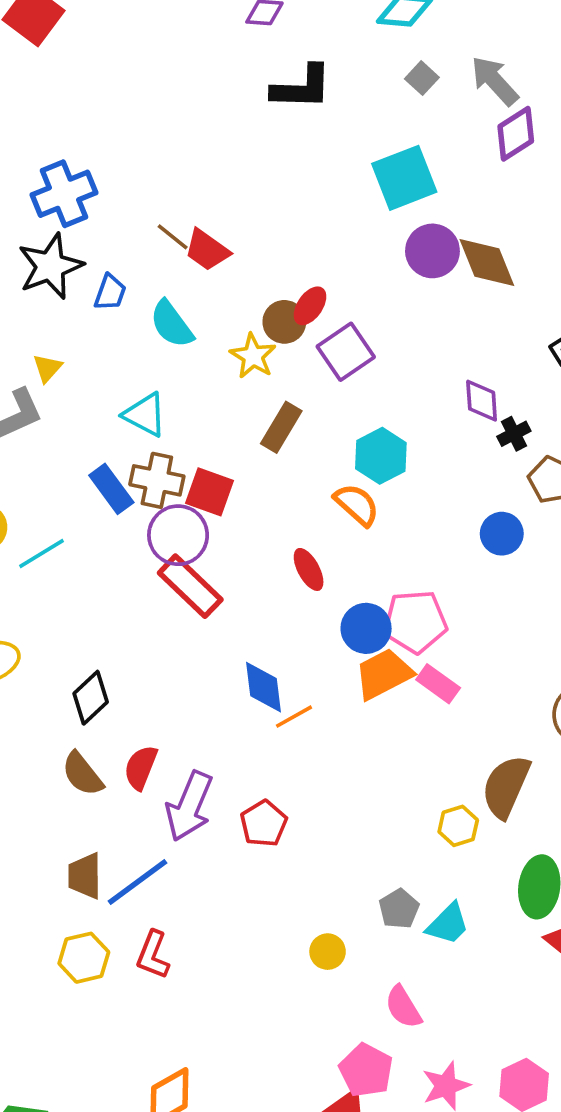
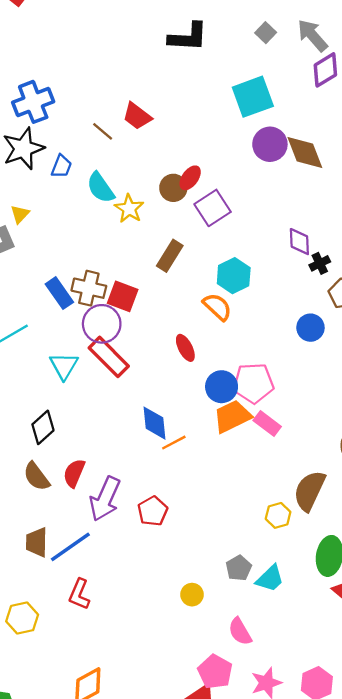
red trapezoid: (207, 250) -> (137, 116), moved
yellow star: (253, 356) -> (129, 209), moved
cyan triangle: (145, 415) -> (64, 366), moved, turned 32
yellow hexagon: (84, 958) -> (22, 618), moved

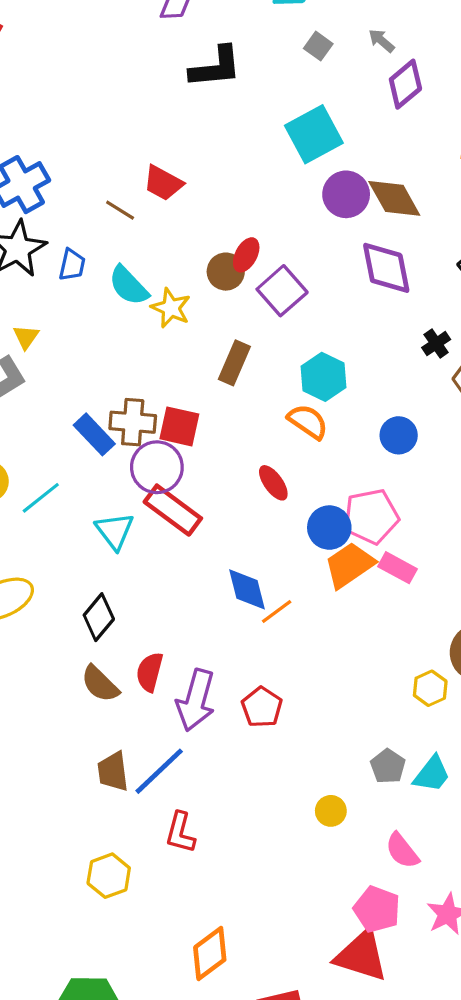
gray arrow: (312, 35) -> (381, 41), size x0.6
purple diamond: (299, 242) -> (386, 268), moved, size x1.5
blue circle: (310, 328) -> (399, 435), moved

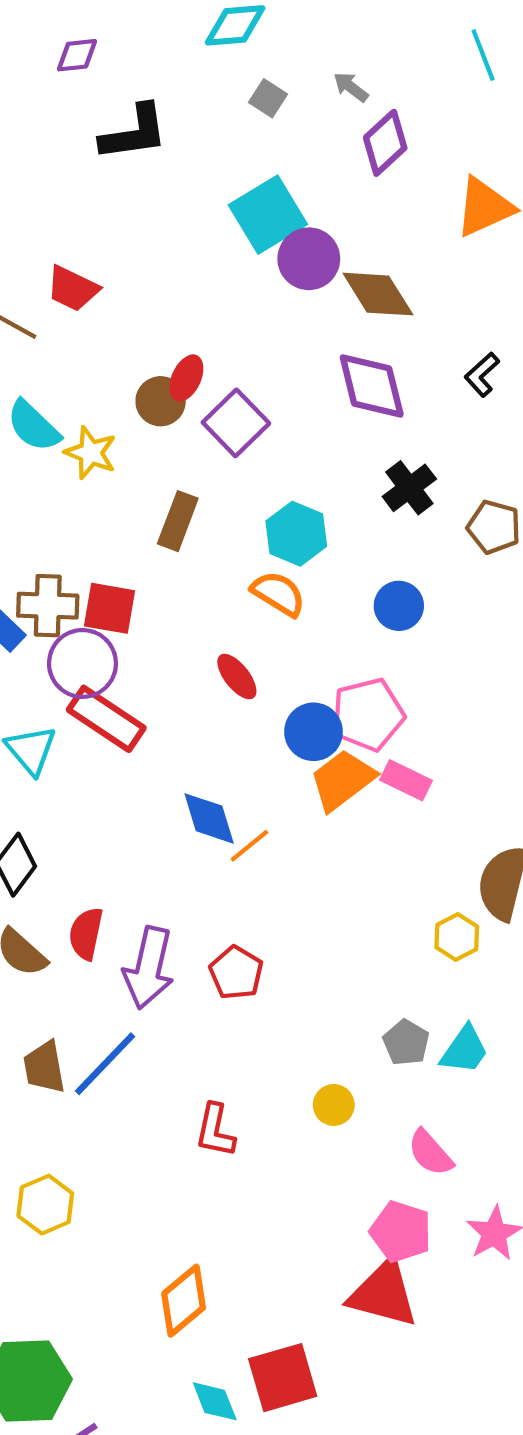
purple circle: (346, 194) -> (309, 259), moved
black cross: (436, 344) -> (409, 488), moved, size x1.4
red L-shape: (180, 833) -> (215, 1131), moved

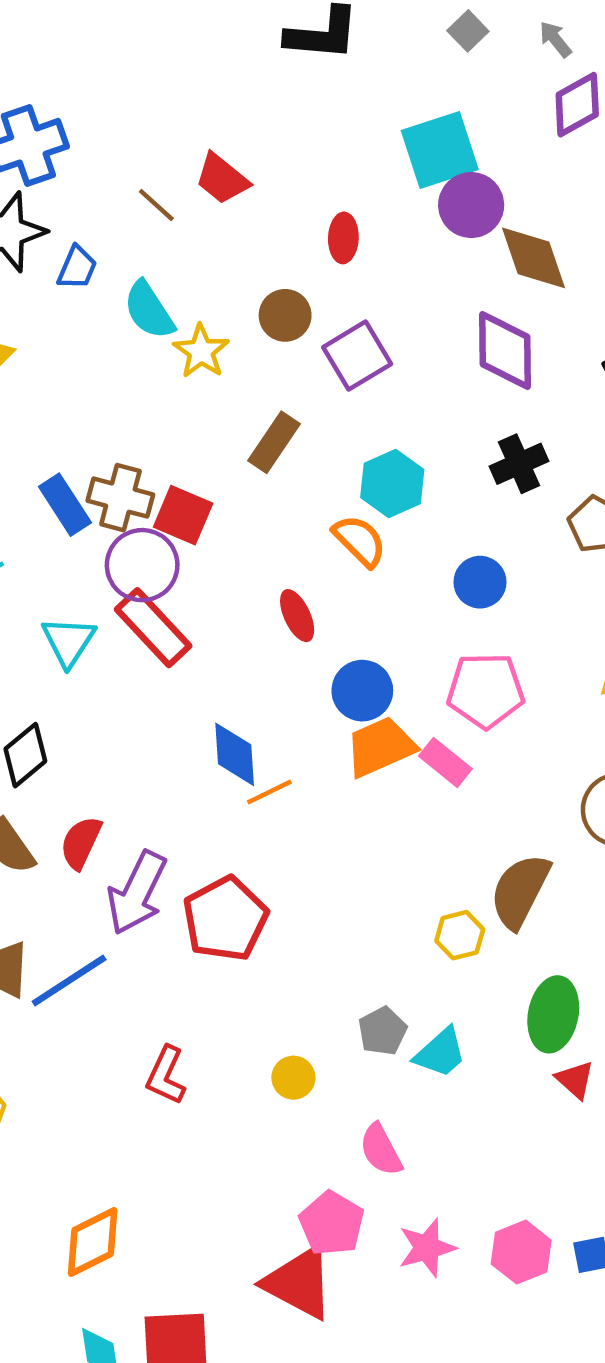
red ellipse: (186, 378) -> (343, 238), moved, turned -36
pink pentagon: (368, 715) -> (486, 690), moved
red pentagon: (236, 973) -> (225, 919), size x1.5

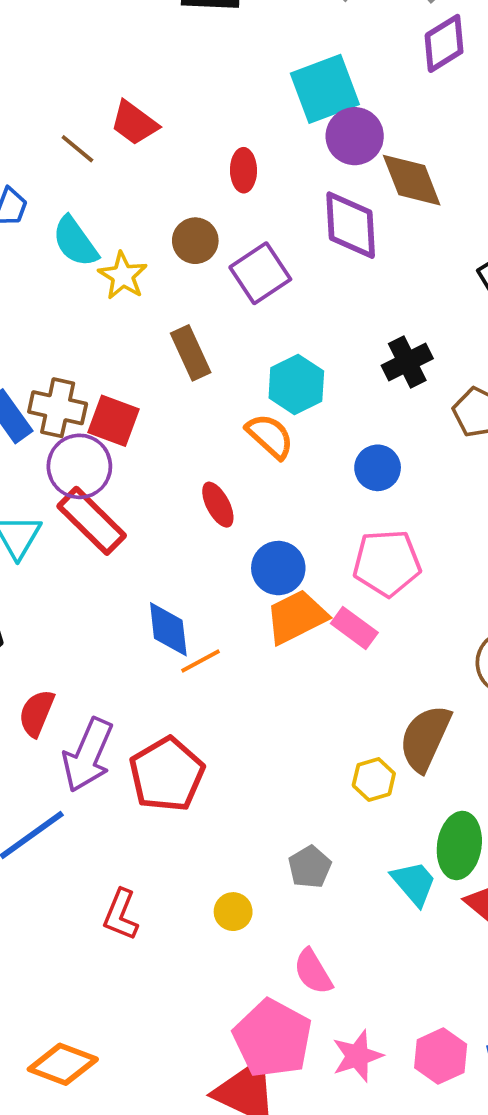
purple diamond: (505, 351) -> (351, 225), moved
brown rectangle: (274, 442) -> (191, 353), turned -56
cyan trapezoid: (440, 1053) -> (414, 883), moved, turned -86
pink pentagon: (332, 1223) -> (273, 1038), size x1.4
orange diamond: (93, 1242) -> (63, 1064), turned 50

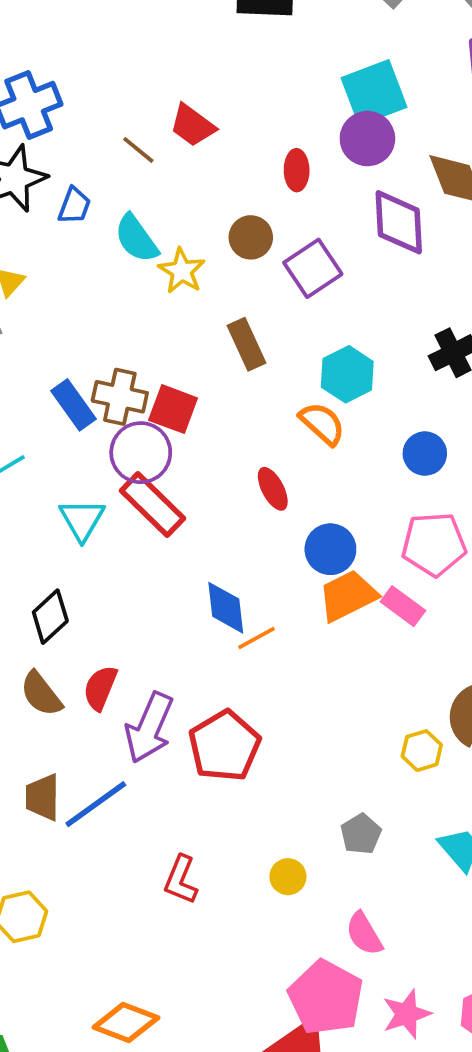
purple circle: (355, 136) -> (367, 139), moved

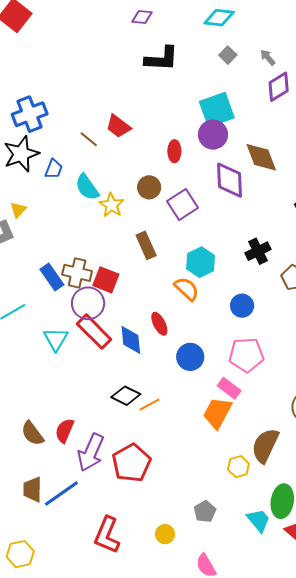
orange trapezoid: (348, 596) -> (217, 413), moved, turned -36
blue diamond: (226, 608) -> (131, 340), moved
black diamond: (50, 617) -> (126, 396), moved, turned 68
red L-shape: (181, 880) -> (107, 535), size x1.4

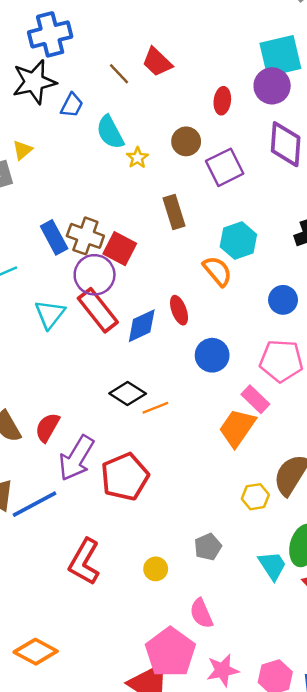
yellow star: (111, 205) -> (137, 158), size x0.7
blue diamond: (131, 340) -> (142, 326), turned 64

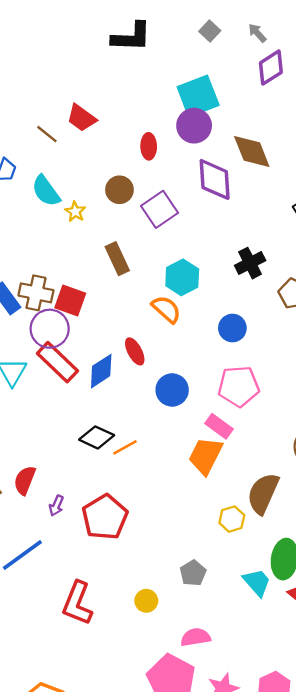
purple arrow: (76, 458) -> (56, 506), size x0.5
pink semicircle: (201, 613) -> (196, 637), turned 112

